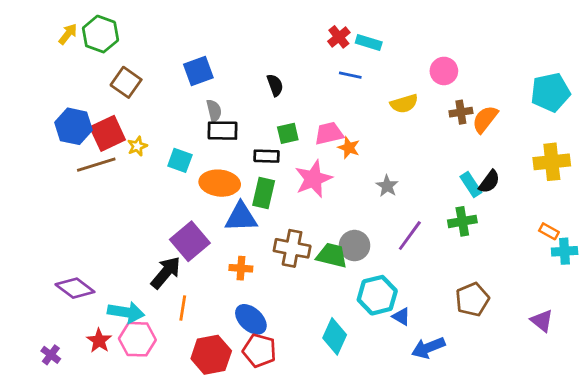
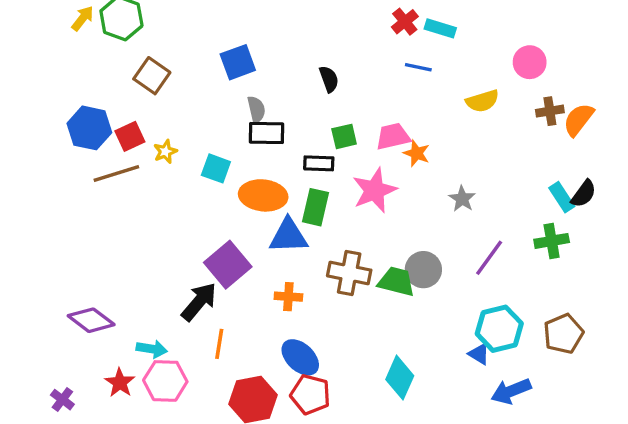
red square: (108, 133) -> (130, 136), size x0.7
cyan hexagon: (377, 295) -> (499, 329), moved
cyan arrow: (126, 312) -> (152, 349), size x0.7

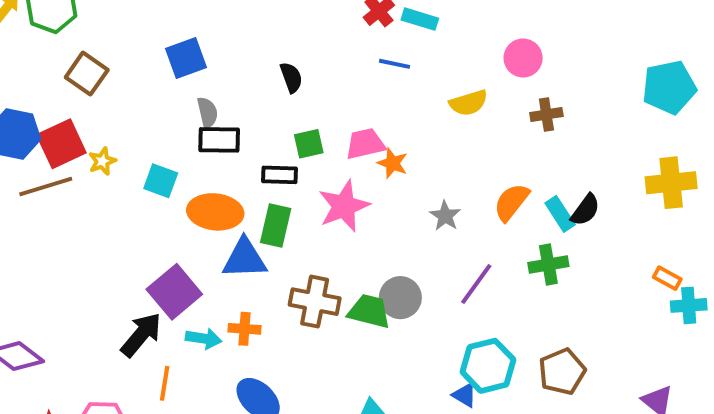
orange semicircle: (579, 120) -> (511, 202), moved
red square: (130, 136) -> (61, 144), size x1.4
cyan arrow: (152, 349) -> (204, 339), moved

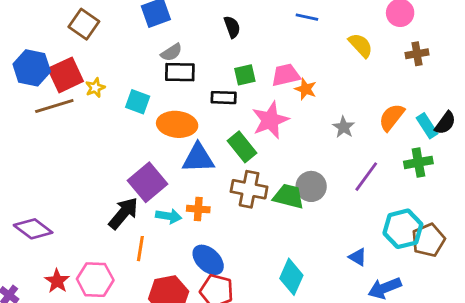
yellow semicircle: (469, 103) -> (361, 45), turned -116
gray semicircle: (207, 113) -> (171, 52), turned 70
green rectangle: (276, 226) -> (242, 147), moved, turned -52
cyan hexagon: (488, 366) -> (403, 229), moved

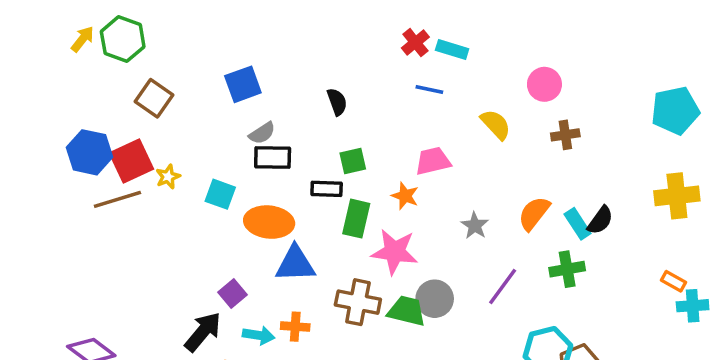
pink trapezoid: (286, 75) -> (433, 161), moved
orange star: (306, 89) -> (405, 196), moved
pink star: (270, 120) -> (395, 252), moved, turned 30
green rectangle: (242, 147) -> (356, 219), moved, turned 52
purple square: (147, 182) -> (232, 293), size x0.6

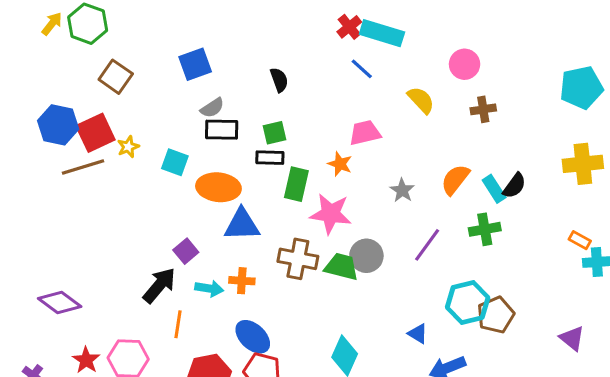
cyan rectangle: (452, 49) -> (382, 33), size x1.5
blue line: (429, 90) -> (362, 69), turned 30
green square: (353, 161) -> (275, 133), moved

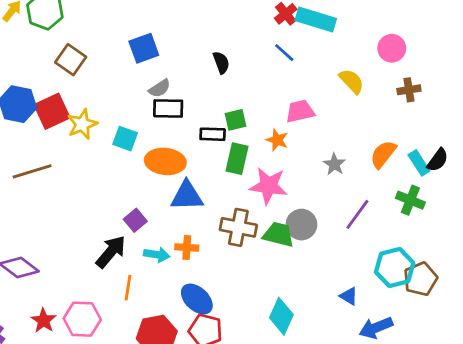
blue line: (362, 69) -> (284, 53), moved
green square: (275, 133) -> (236, 120), moved
yellow star: (128, 147) -> (82, 124), size x1.5
brown line: (83, 167) -> (32, 171), moved
green cross: (485, 229) -> (410, 200), turned 32

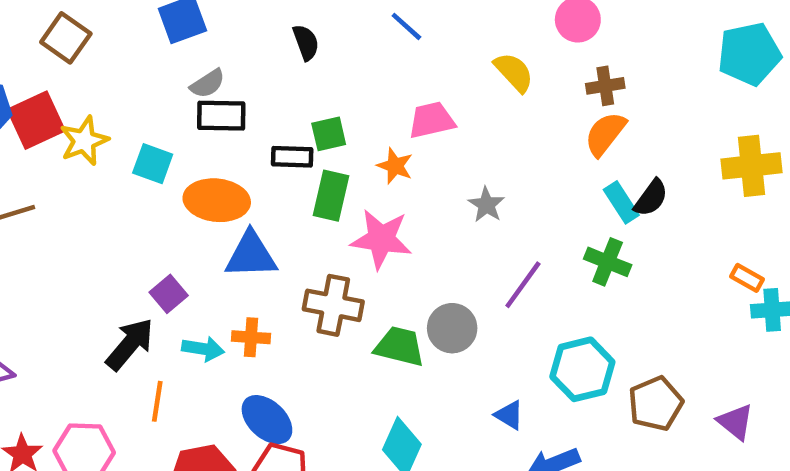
orange semicircle: (383, 154) -> (605, 134), moved
gray circle: (301, 225) -> (452, 328), moved
green trapezoid: (279, 235) -> (400, 346), moved
brown pentagon: (420, 279) -> (656, 404), moved

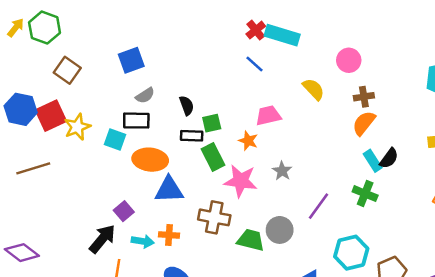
black semicircle: (306, 42) -> (187, 106), moved
black rectangle: (221, 116) -> (136, 121), moved
green rectangle: (331, 196) -> (213, 157), turned -40
gray star: (486, 205) -> (282, 171), moved

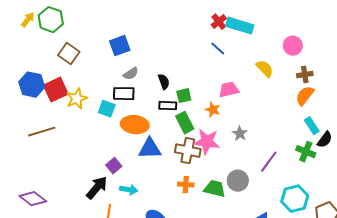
black semicircle: (389, 158) -> (325, 140), moved
brown cross: (214, 217) -> (188, 151), moved
orange cross: (169, 235) -> (186, 185), moved

